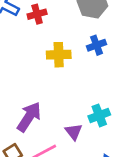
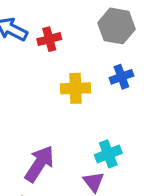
cyan cross: (99, 115) -> (108, 154), moved

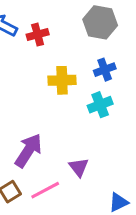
cyan cross: (108, 154) -> (100, 105), moved

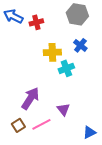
blue cross: (105, 70) -> (80, 45), turned -32
cyan cross: (100, 105) -> (66, 68), moved

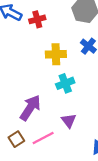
cyan cross: (66, 68) -> (65, 83), moved

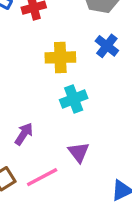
purple arrow: (30, 108) -> (24, 134), size x0.6

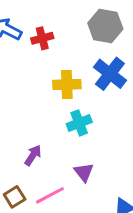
blue cross: (107, 46) -> (110, 74), size x1.5

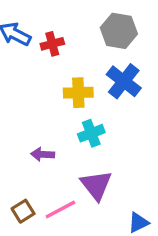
purple arrow: (33, 155) -> (43, 154), moved, turned -120
purple triangle: (84, 172) -> (96, 185), size x1.5

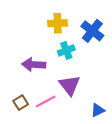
blue cross: (124, 81) -> (92, 31), moved
purple arrow: (43, 154) -> (34, 65), size x1.5

